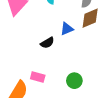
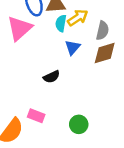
blue triangle: (67, 29) -> (73, 47), moved, turned -32

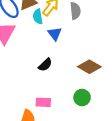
brown diamond: (105, 53) -> (89, 67), moved, turned 65

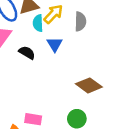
black semicircle: (45, 65) -> (27, 53), moved, turned -112

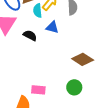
blue triangle: (55, 44) -> (52, 27), turned -40

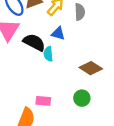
cyan semicircle: (38, 11) -> (48, 54), moved
black semicircle: (30, 35) -> (34, 42), size x1.5

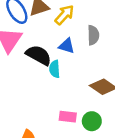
gray semicircle: (80, 12) -> (93, 35), moved
pink rectangle: (43, 101) -> (68, 117), moved

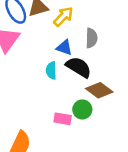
black semicircle: (39, 55) -> (79, 67), moved
green circle: (92, 121) -> (82, 109), moved

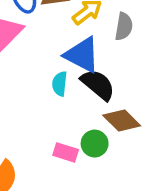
gray semicircle: (91, 38) -> (124, 27), moved
blue triangle: (64, 48) -> (82, 55), size x1.6

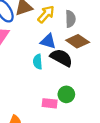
blue triangle: (82, 55) -> (48, 41), size x0.7
brown diamond: (122, 121) -> (78, 41), moved

